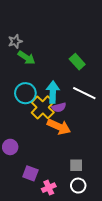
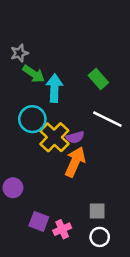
cyan arrow: (53, 92) -> (54, 88), moved
orange arrow: (59, 127) -> (75, 162), turned -90
pink cross: (49, 188) -> (62, 229), moved

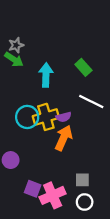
green arrow: (34, 74) -> (14, 60), moved
cyan circle: (32, 119) -> (27, 117), moved
yellow cross: (54, 137) -> (46, 117), turned 30
pink cross: (62, 229) -> (53, 195), size x1.6

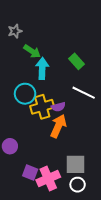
gray star: (16, 45) -> (15, 31), moved
green arrow: (14, 60) -> (32, 51), moved
cyan circle: (27, 117) -> (25, 94), moved
gray square: (82, 180) -> (76, 164), size x1.5

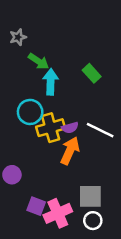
white line: (84, 93) -> (100, 130), moved

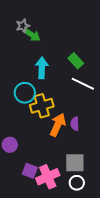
gray star: (18, 37) -> (23, 26), moved
green arrow: (39, 61) -> (32, 35), moved
purple semicircle: (70, 128) -> (75, 124), moved, turned 104
white line: (100, 130) -> (83, 84), moved

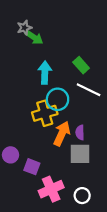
cyan circle: (25, 93) -> (58, 99), moved
gray square: (75, 163) -> (80, 154), moved
purple square: (30, 171) -> (32, 167), moved

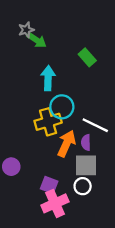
green rectangle: (81, 65) -> (87, 57), moved
white line: (89, 90) -> (95, 125), moved
purple square: (32, 167) -> (49, 185), moved
white circle: (82, 196) -> (83, 186), moved

